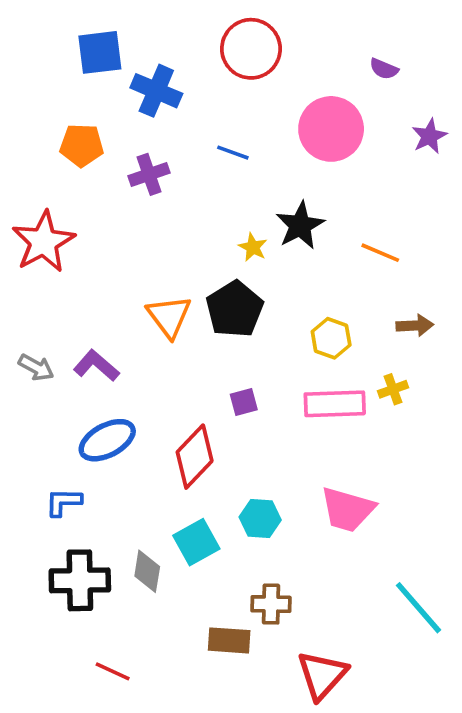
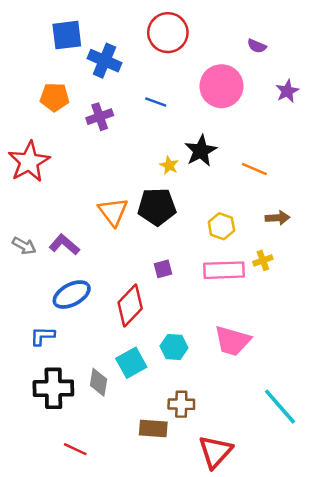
black pentagon: (235, 309) -> (157, 207), turned 30

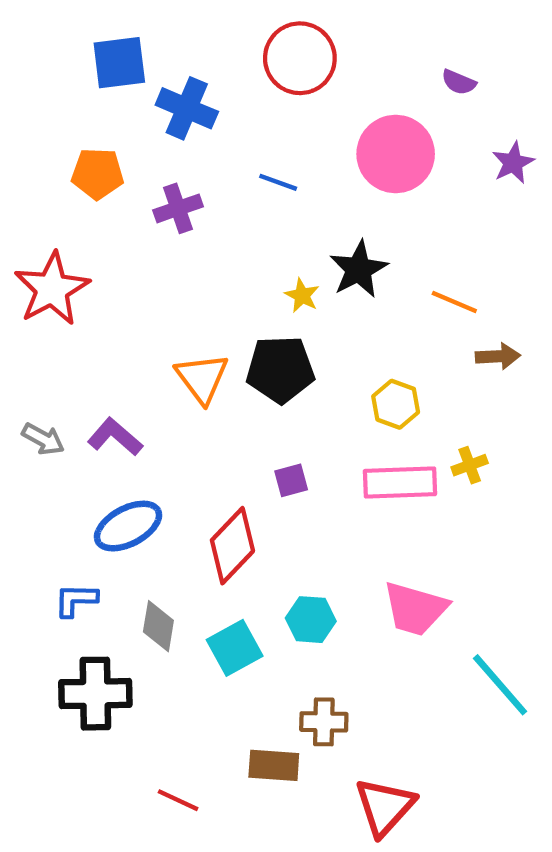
brown arrow: (278, 218) -> (498, 356), moved
gray diamond: (98, 382) -> (158, 626), moved
cyan line: (280, 407) -> (500, 685), moved
red line: (75, 449) -> (178, 800), moved

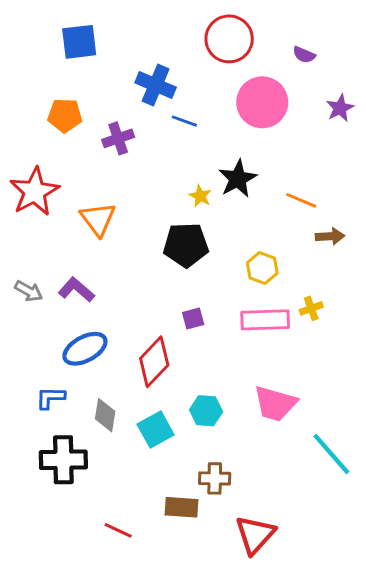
red circle: (300, 58) -> (229, 39), moved
blue cross: (187, 108) -> (156, 85), moved
orange triangle: (202, 378) -> (98, 219), moved

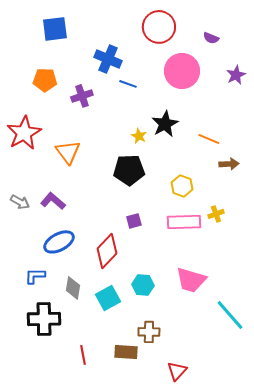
red line: (118, 530) -> (83, 355), moved, turned 54
red triangle: (255, 535) -> (177, 371), size x0.7

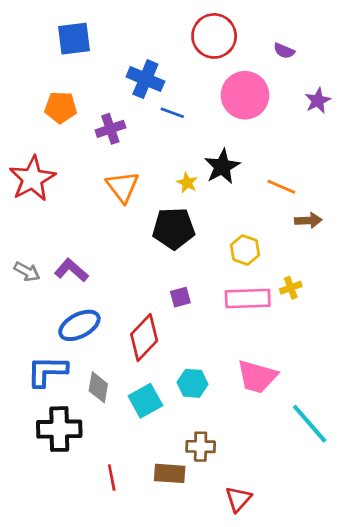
orange triangle: (68, 152) -> (123, 187), moved
blue L-shape: (35, 276) -> (47, 371), size x1.5

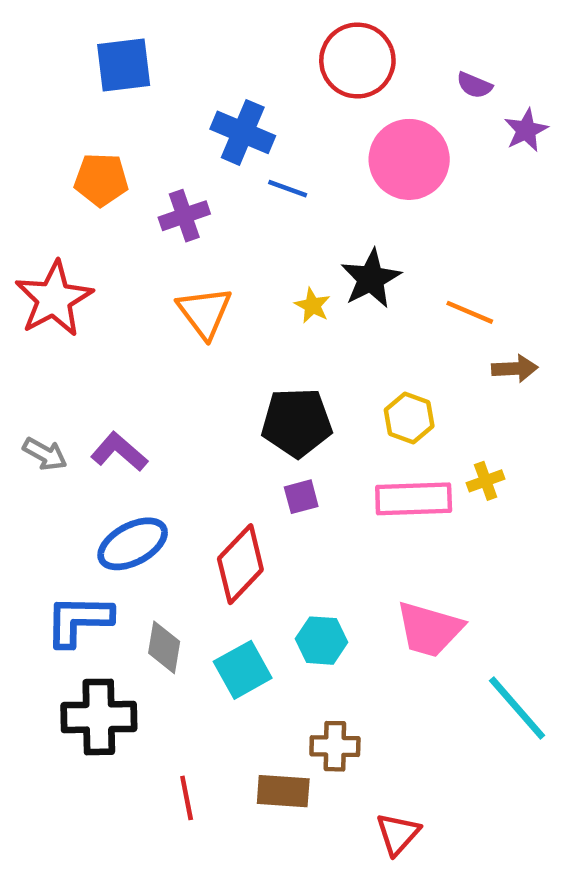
purple star: (318, 101) -> (526, 130), moved
black pentagon: (174, 228) -> (297, 422), moved

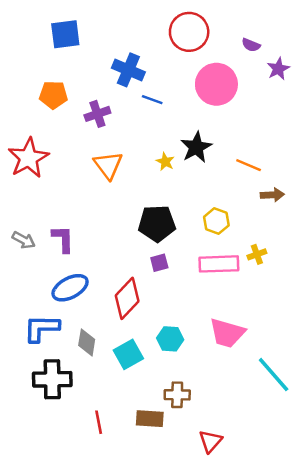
purple L-shape: (119, 452) -> (63, 239), turned 48

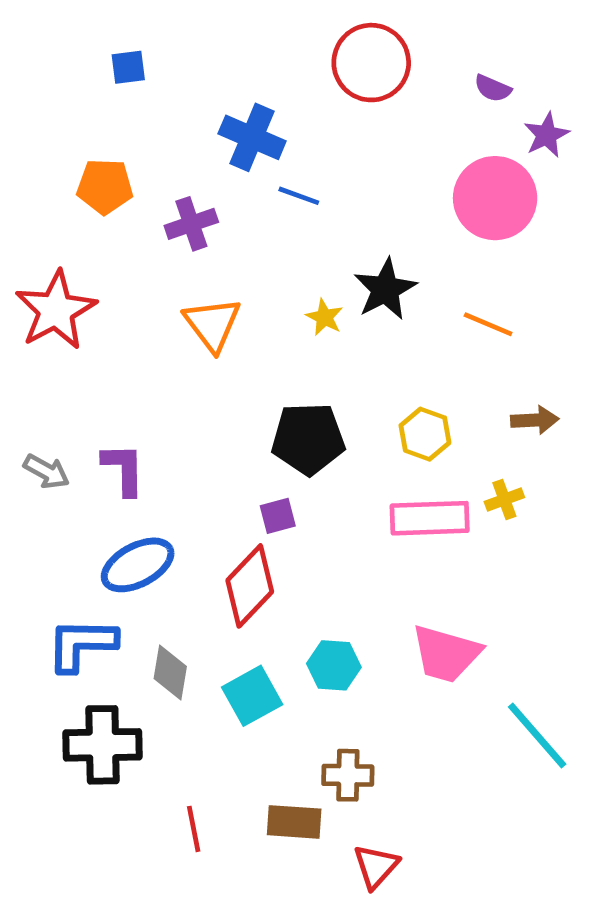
blue square: (65, 34) -> (128, 67), size x0.6
pink circle: (216, 84) -> (495, 198), moved
brown arrow: (272, 195) -> (535, 420), moved
purple square: (159, 263) -> (278, 516), moved
red triangle: (210, 441) -> (376, 866), moved

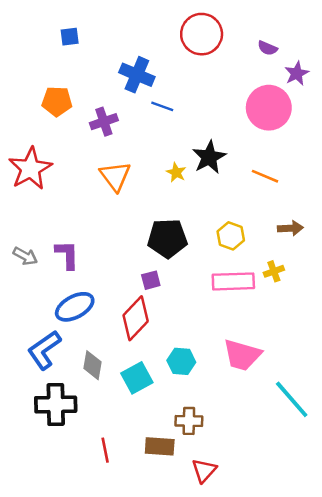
blue L-shape: (81, 644) -> (44, 350), turned -36

